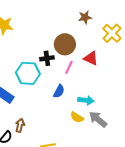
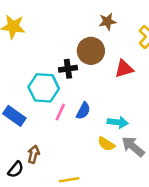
brown star: (85, 17) -> (107, 22), moved
red triangle: (91, 58) -> (124, 69), turned -42
pink line: (69, 67) -> (60, 112), moved

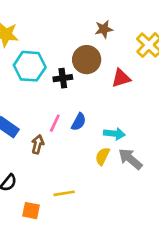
cyan hexagon: (44, 88) -> (30, 66), moved
yellow semicircle: (106, 144) -> (103, 156), turned 84
brown arrow: (34, 154) -> (38, 144), moved

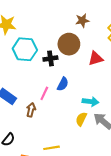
blue semicircle: (79, 122) -> (63, 84), moved

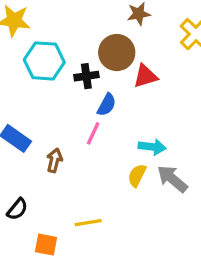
red triangle: (96, 58) -> (145, 76), moved
blue semicircle: (63, 84) -> (107, 105), moved
pink line: (44, 93) -> (93, 133), moved

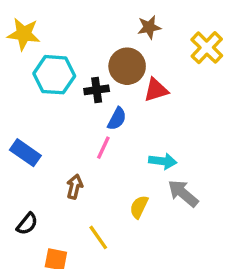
brown arrow: (54, 160) -> (75, 187), moved
yellow semicircle: (137, 175) -> (139, 207), moved
yellow line: (88, 223) -> (98, 237), turned 64

